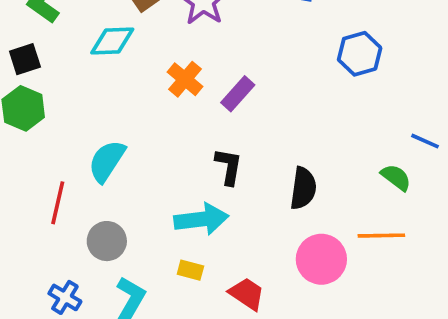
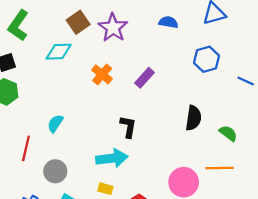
purple rectangle: (238, 94) -> (144, 78), moved
blue line: (425, 141) -> (246, 81), moved
cyan semicircle: (107, 161) -> (55, 123), size x0.7
black semicircle: (303, 188) -> (193, 118), moved

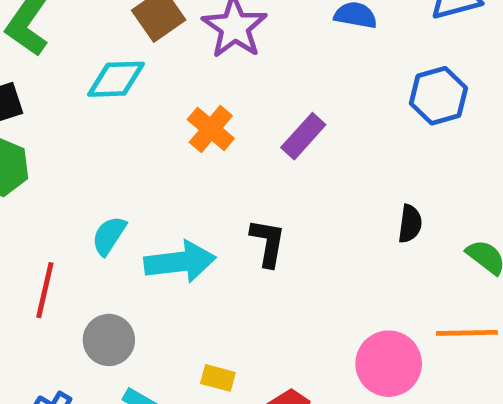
black semicircle: (193, 118) -> (410, 224), size x0.7
cyan arrow: (112, 158) -> (180, 262), moved

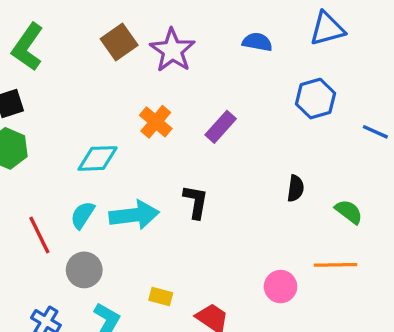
cyan diamond: (116, 79) -> (98, 158), moved
cyan semicircle: (109, 236) -> (83, 215), moved
red line: (45, 290) -> (39, 235), turned -39
pink circle: (389, 364) -> (281, 287), size x0.7

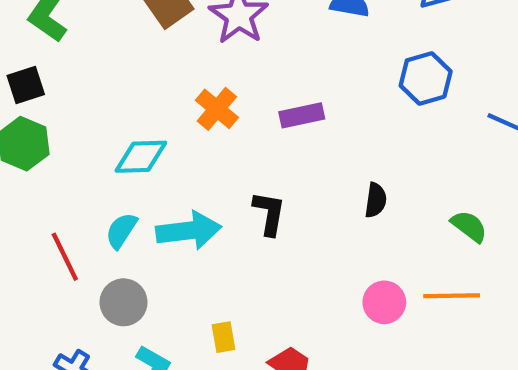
purple rectangle: (221, 127) -> (302, 115), turned 36
black semicircle: (296, 188) -> (376, 200), moved
pink circle: (281, 287) -> (384, 302), moved
yellow rectangle: (161, 297) -> (223, 337), turned 65

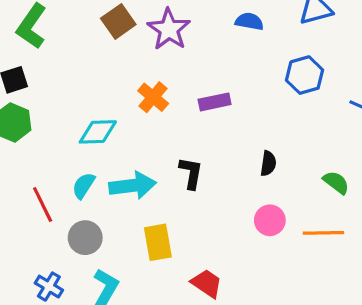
pink circle: (384, 302) -> (270, 220), moved
yellow rectangle: (223, 337) -> (158, 242), moved, size x1.6

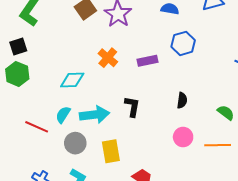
blue hexagon: (305, 75) -> (183, 43), moved
red line: (43, 204) -> (37, 127), turned -40
gray circle: (85, 238) -> (75, 143), moved

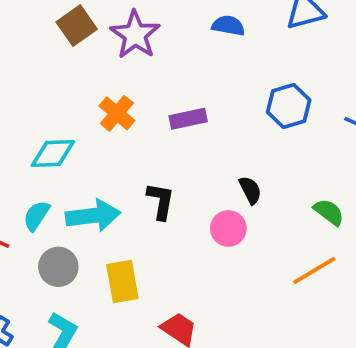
blue hexagon: (183, 43) -> (289, 106), moved
black semicircle: (182, 100) -> (250, 190), turned -35
pink circle: (183, 137) -> (228, 228), moved
orange line: (218, 145) -> (314, 270), turned -30

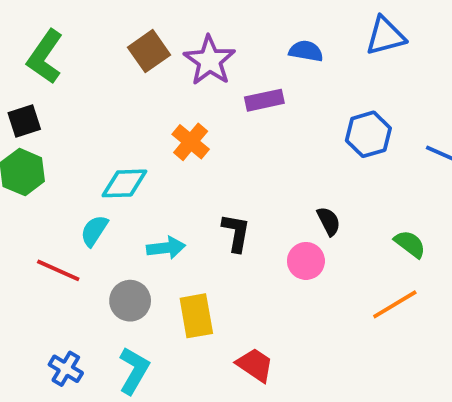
purple rectangle: (188, 119) -> (264, 100), moved
cyan semicircle: (36, 216) -> (94, 231), moved
cyan arrow: (93, 216) -> (166, 248), size x0.7

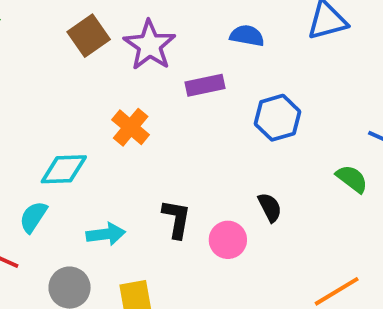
blue hexagon: (368, 134) -> (277, 118), moved
green semicircle: (410, 244) -> (352, 179), moved
pink circle: (306, 261) -> (228, 240), moved

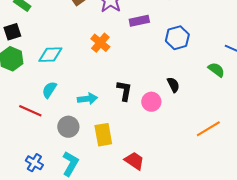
cyan diamond: (64, 169) -> (50, 55), moved

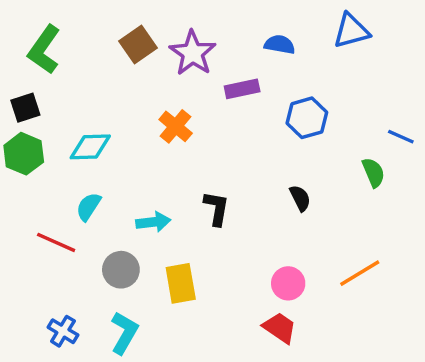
green semicircle: (216, 70) -> (373, 172), turned 30
pink circle: (151, 102) -> (288, 283), moved
red trapezoid: (134, 161) -> (280, 328), moved

